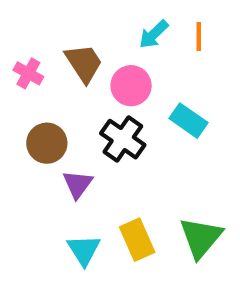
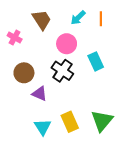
brown trapezoid: (84, 63) -> (42, 20), moved
cyan rectangle: (189, 121) -> (96, 61), turned 30
purple triangle: (78, 184) -> (40, 94), turned -42

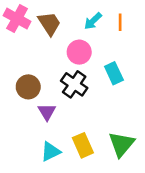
pink cross: (15, 37) -> (17, 19), moved, size x1.5
purple triangle: (40, 94) -> (47, 112), turned 35
cyan triangle: (43, 127) -> (51, 152), turned 36

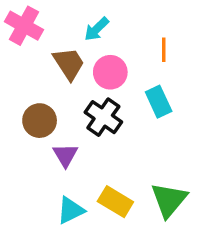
cyan arrow: (93, 21) -> (96, 29), moved
orange line: (120, 22) -> (164, 50), moved
brown trapezoid: (49, 23) -> (69, 64), moved
yellow rectangle: (83, 145) -> (115, 202), turned -35

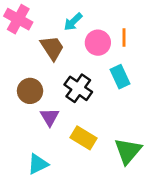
pink circle: (110, 72) -> (98, 43), moved
yellow rectangle: (115, 202) -> (84, 138), moved
cyan triangle: (71, 210) -> (38, 164), moved

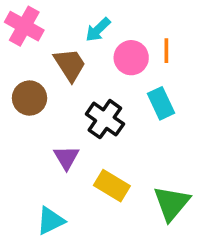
brown circle: (30, 91) -> (30, 98), moved

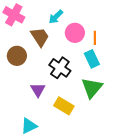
orange line: (166, 51) -> (95, 38), moved
green triangle: (172, 203) -> (92, 88), moved

